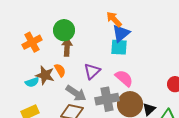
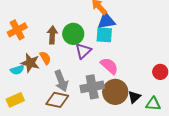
green circle: (64, 30) -> (73, 34), moved
blue triangle: (121, 33) -> (106, 21), turned 30
purple triangle: (92, 71) -> (83, 51), moved
gray arrow: (76, 93) -> (61, 81), turned 35

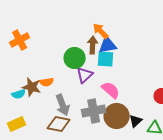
orange cross: (17, 30) -> (20, 40), moved
brown arrow: (52, 35) -> (93, 45), moved
orange semicircle: (45, 58) -> (47, 82), turned 112

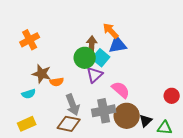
brown arrow: (93, 45) -> (92, 45), moved
cyan square: (106, 59) -> (101, 58), moved, turned 36
brown star: (32, 87) -> (42, 74), moved

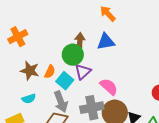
orange arrow: (111, 31) -> (108, 14), moved
cyan square: (101, 58) -> (65, 81), moved
orange semicircle: (57, 82) -> (50, 72), moved, turned -56
cyan semicircle: (29, 94) -> (29, 99), moved

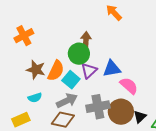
blue triangle: (106, 42) -> (112, 69), moved
orange semicircle: (50, 72) -> (56, 71), size x1.5
pink semicircle: (109, 87) -> (129, 86), moved
gray arrow: (61, 102) -> (67, 101), turned -95

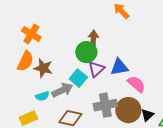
orange cross: (24, 36) -> (31, 34), turned -30
orange semicircle: (56, 71) -> (25, 61), moved
gray arrow: (67, 101) -> (62, 90), moved

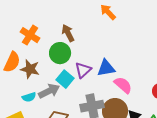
orange cross: (31, 34) -> (30, 35), moved
brown arrow: (93, 39) -> (68, 33), moved, turned -30
green circle: (86, 52) -> (60, 53), moved

